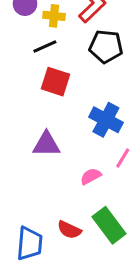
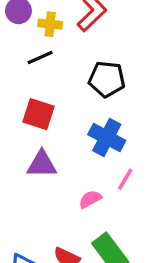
black pentagon: (106, 46) -> (107, 79), moved
red square: (56, 82) -> (38, 114), moved

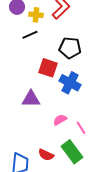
red square: (38, 114) -> (48, 68), moved
pink line: (125, 179) -> (81, 128), moved, turned -64

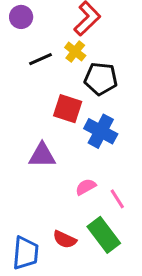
yellow cross: (36, 15) -> (75, 52), moved, turned 32

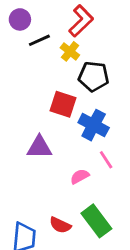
black line: (41, 59) -> (39, 40), moved
pink line: (117, 199) -> (106, 160), moved

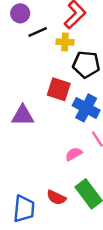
yellow cross: (70, 51) -> (65, 42), turned -35
purple triangle: (39, 147) -> (23, 115), moved

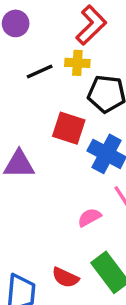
black line: (38, 32) -> (40, 72), moved

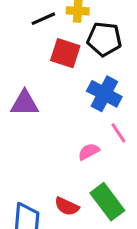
red square: (69, 128) -> (65, 53), moved

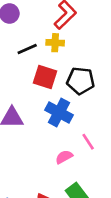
black pentagon: (104, 39) -> (81, 81), moved
blue cross: (104, 94) -> (59, 112), moved

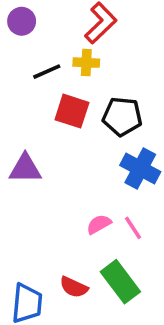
blue cross: (59, 112) -> (140, 169), moved
pink line: (88, 142) -> (133, 228), moved

